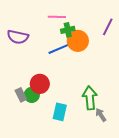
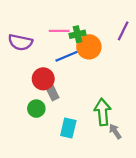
pink line: (57, 17) -> (59, 31), moved
red circle: (40, 84) -> (43, 79), moved
gray rectangle: (21, 95) -> (52, 93), moved

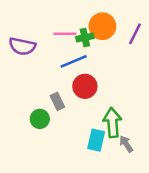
orange circle: (89, 47) -> (102, 26), moved
red circle: (43, 79) -> (85, 86), moved
cyan rectangle: (68, 128) -> (96, 140), moved

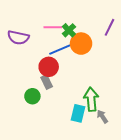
orange circle: (102, 26) -> (81, 44), moved
green cross: (85, 38) -> (69, 30), turned -32
red circle: (85, 86) -> (49, 67), moved

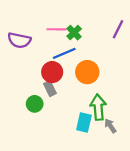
orange circle: (81, 44) -> (87, 72), moved

